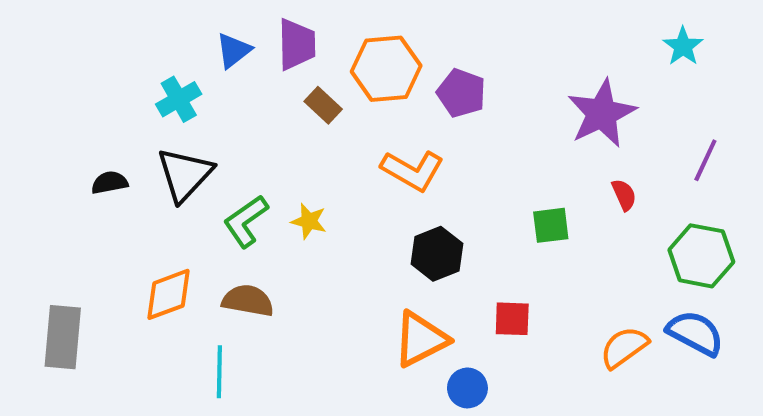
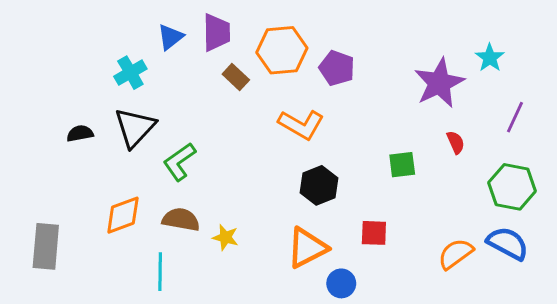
cyan star: (683, 46) -> (490, 58), moved
yellow star: (309, 221) -> (225, 237), moved

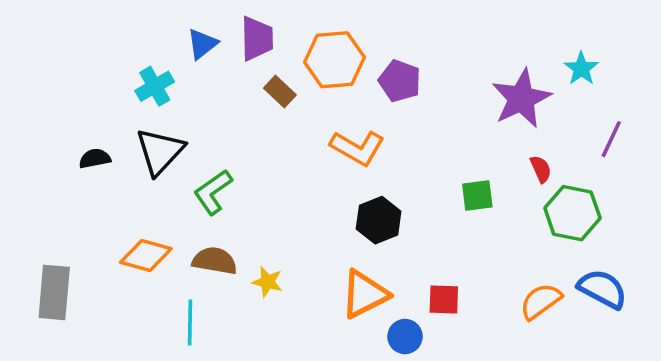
green hexagon: (512, 187) -> (572, 213), moved
orange diamond: (123, 215) -> (146, 255), turned 36
red square: (374, 233) -> (444, 299), moved

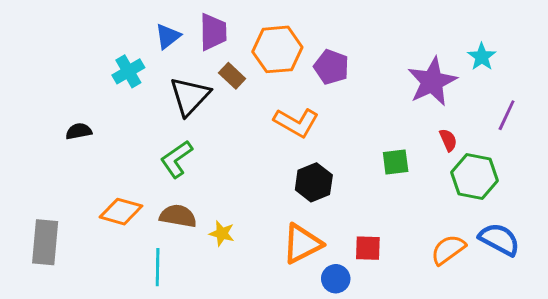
black triangle: (160, 151) -> (190, 96), moved

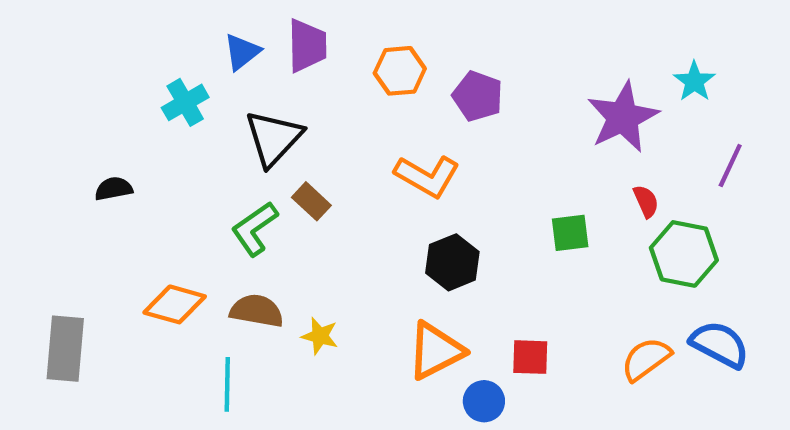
orange hexagon: (277, 49) -> (400, 71), size x0.7
brown rectangle: (232, 76) -> (311, 201), moved

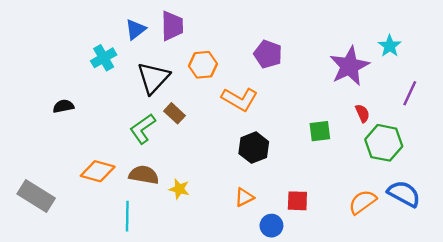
orange hexagon: (400, 71) -> (203, 65), moved
gray rectangle: (65, 349) -> (36, 196), turned -63
orange triangle: (436, 351) -> (244, 197), size x0.6

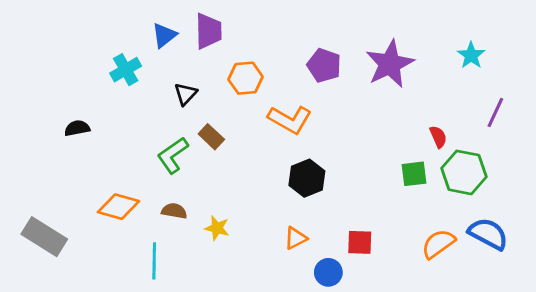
purple star: (349, 66) -> (390, 64), moved
black triangle: (153, 78) -> (186, 94), size x0.6
green square: (320, 131) -> (414, 174), moved
brown semicircle: (144, 175) -> (174, 211), size x0.7

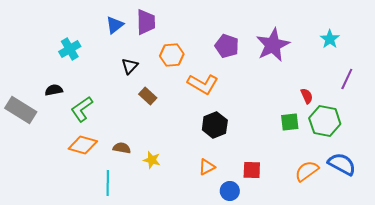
cyan cross: (126, 70) -> (70, 49), moved
green L-shape: (173, 155) -> (82, 109), moved
gray rectangle: (44, 237) -> (21, 110), moved

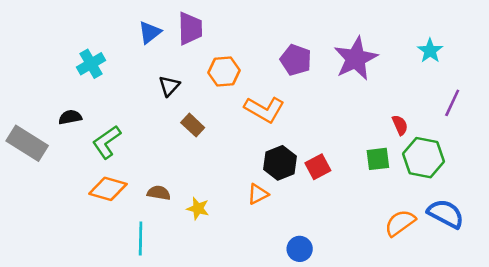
orange triangle: (207, 167) -> (258, 194), moved
red square: (252, 170) -> (318, 167), moved, turned -30

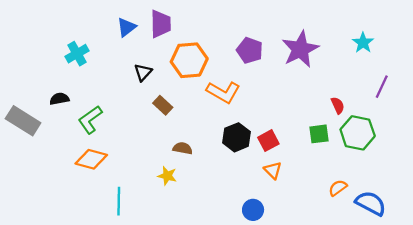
orange hexagon: (224, 72) -> (189, 60), size x1.4
brown semicircle: (159, 193) -> (183, 148), moved
orange triangle: (258, 194) -> (273, 170), moved, turned -48
blue semicircle: (446, 214) -> (371, 203), moved
orange semicircle: (400, 223) -> (338, 188), size x0.7

